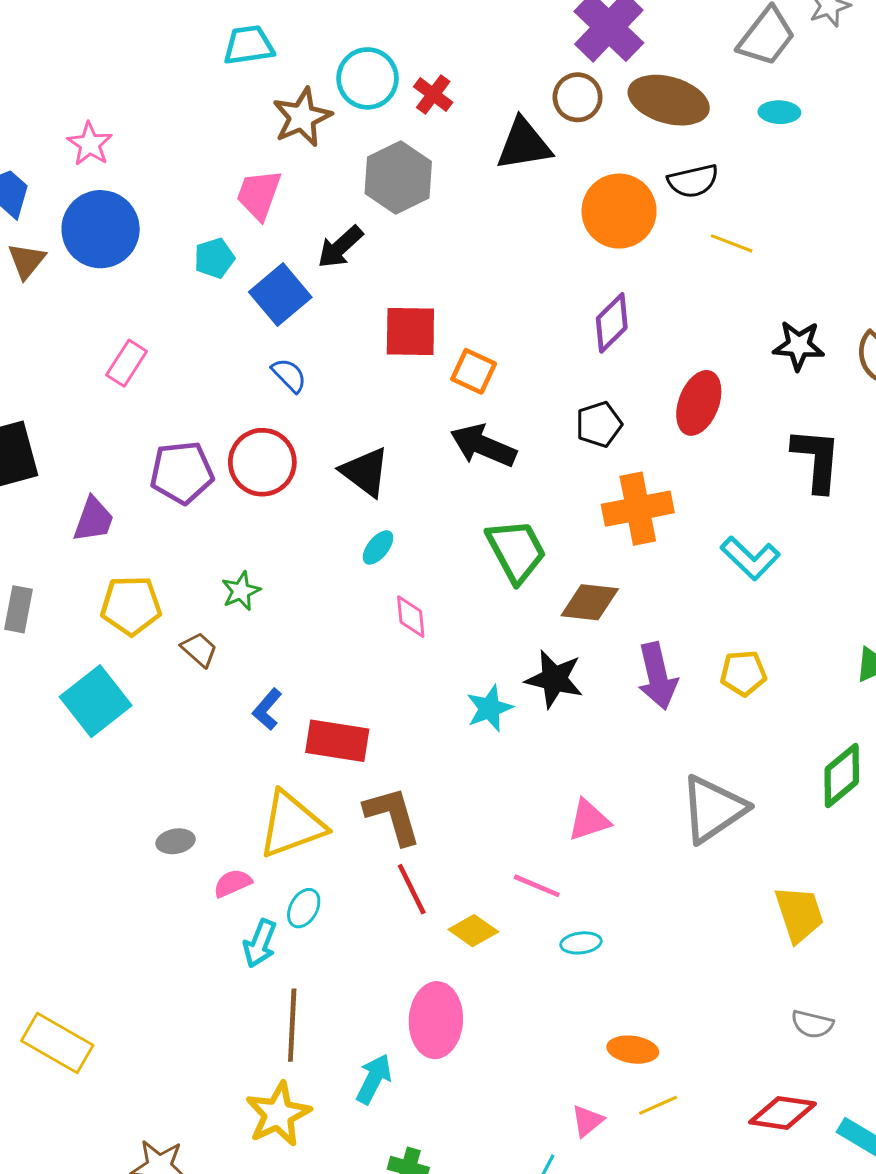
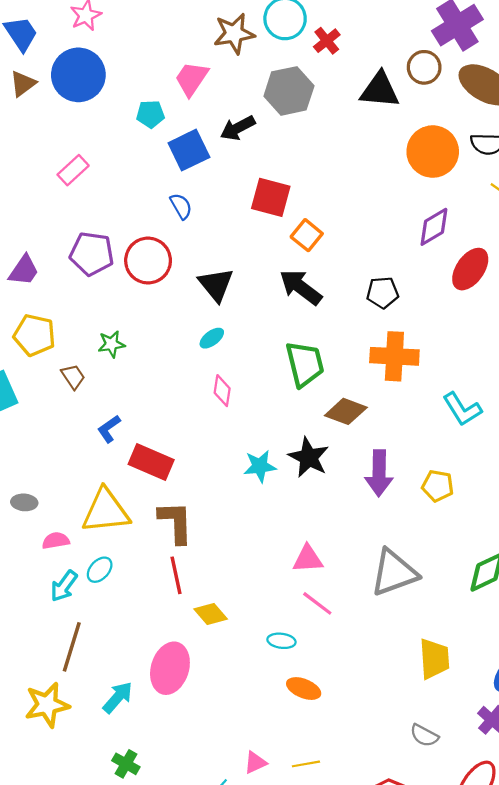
purple diamond: (612, 323) -> (434, 227), moved
red ellipse: (699, 403) -> (470, 269), moved
pink line: (537, 886) -> (317, 603), moved
orange ellipse: (633, 1050) -> (304, 689), moved

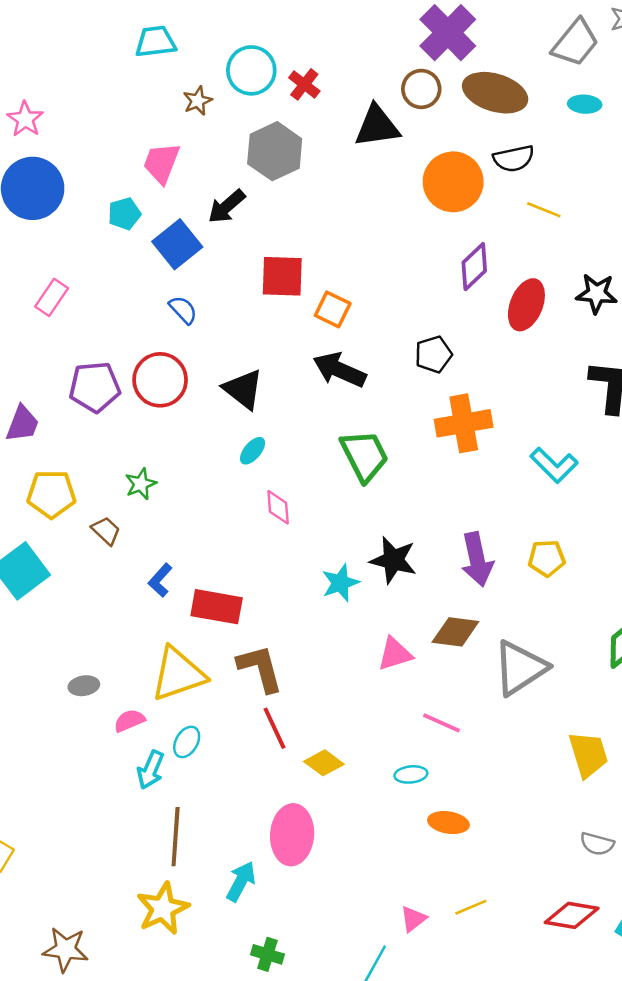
brown star: (234, 34) -> (198, 101), size x0.6
brown diamond: (346, 411) -> (455, 632), moved
pink triangle: (308, 559) -> (395, 654), moved

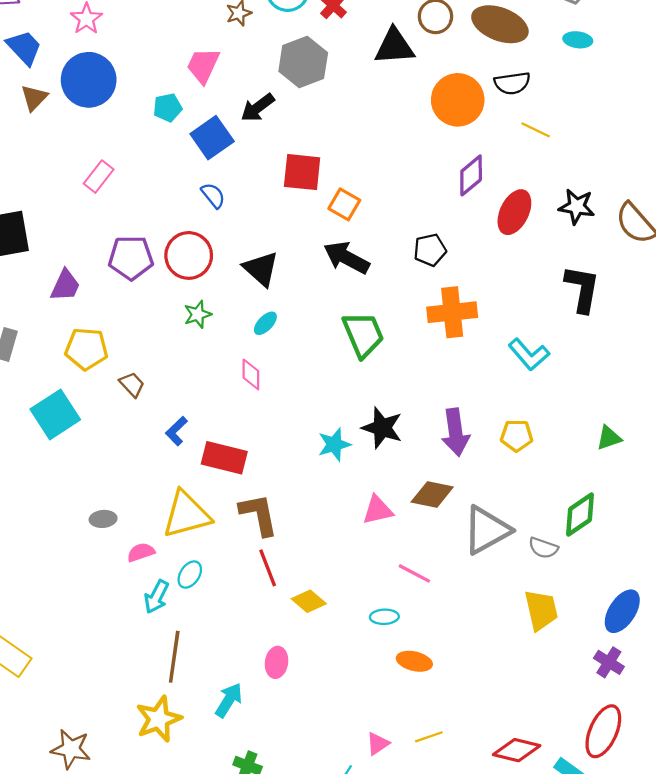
green star: (141, 484) -> (198, 314), moved
pink diamond: (278, 507) -> (251, 374), moved
pink ellipse: (292, 835) -> (277, 662), size x0.6
gray semicircle: (597, 844) -> (543, 548), moved

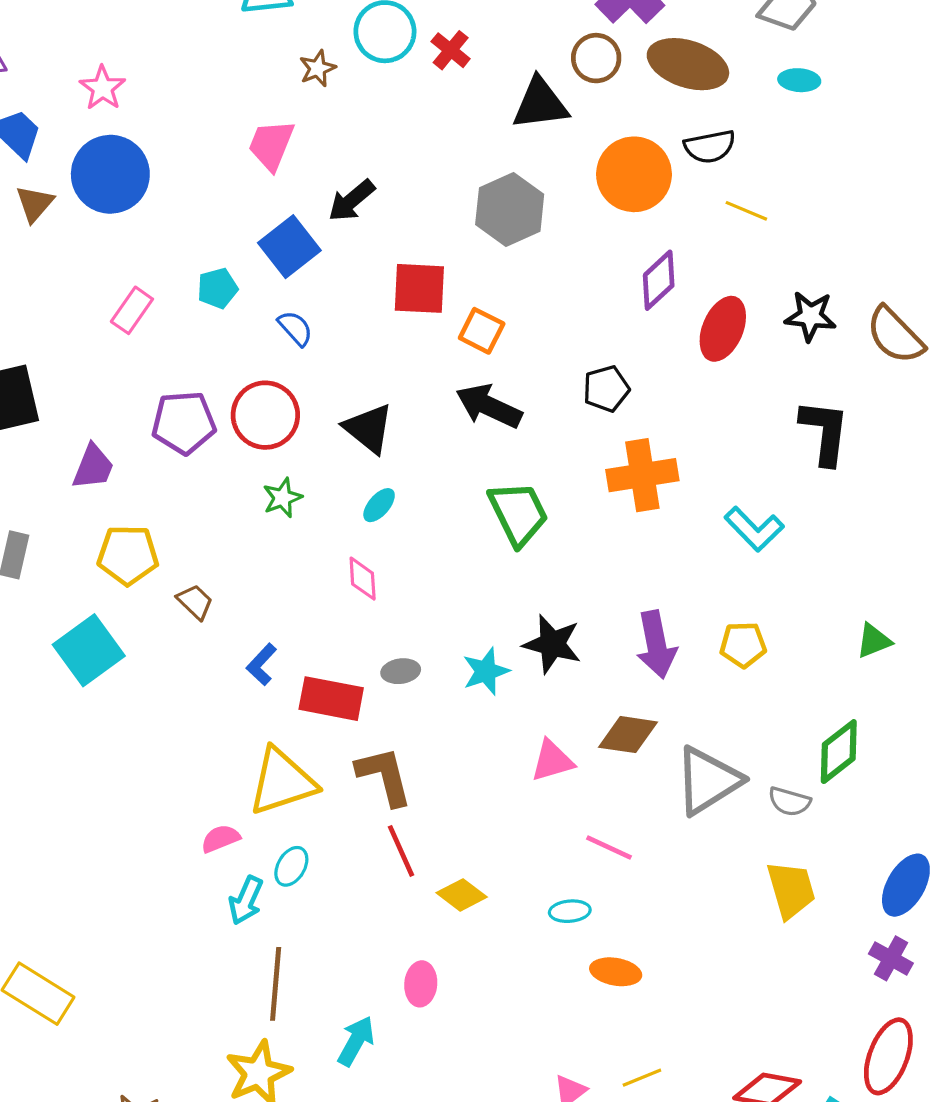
gray hexagon: (303, 62) -> (510, 209), moved
cyan pentagon: (168, 108) -> (217, 288), moved
gray ellipse: (103, 519) -> (401, 671), moved

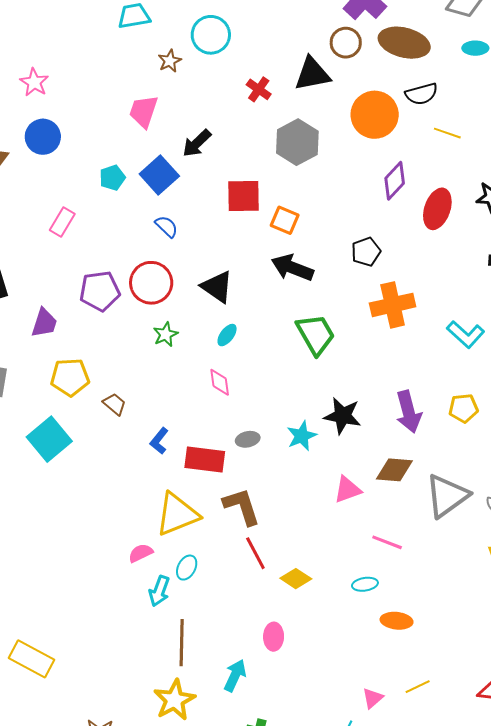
red cross: (451, 50) -> (259, 89), moved
blue circle: (110, 174) -> (43, 137), size x0.7
cyan pentagon: (217, 288) -> (112, 178), moved

